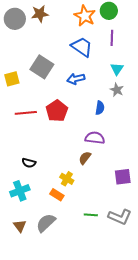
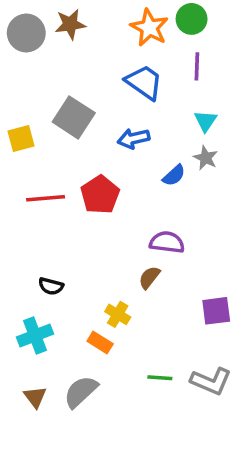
blue semicircle: (100, 108) -> (174, 175), moved, turned 40

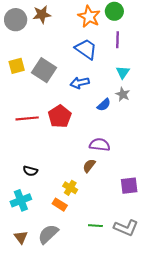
yellow square: (21, 139) -> (17, 66), moved

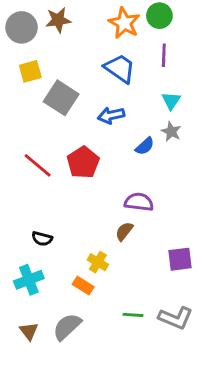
yellow square: (17, 66) -> (30, 71), moved
red line: (27, 118) -> (38, 165), turned 45

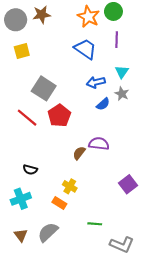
gray square: (61, 98) -> (44, 88), moved
blue arrow: (111, 115) -> (96, 82), moved
brown semicircle: (124, 231) -> (79, 153), moved
purple square: (180, 259) -> (128, 184), turned -30
gray L-shape: (176, 318) -> (122, 245), moved

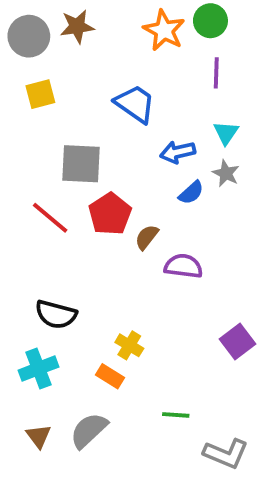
blue trapezoid: (85, 49) -> (135, 104), moved
gray square: (44, 88) -> (81, 164), turned -30
brown semicircle: (79, 153) -> (147, 237), moved
black semicircle: (30, 170) -> (56, 314), size x1.5

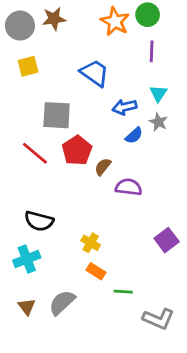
orange rectangle: (110, 376) -> (96, 271), moved

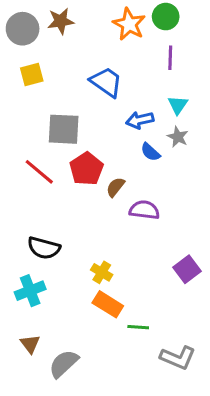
blue semicircle: (134, 136) -> (150, 152), turned 84
orange rectangle: (96, 271) -> (108, 304), size x1.4
gray semicircle: (62, 303) -> (64, 364), moved

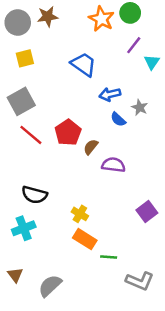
purple line: (170, 58) -> (134, 45), turned 36
cyan triangle: (178, 105) -> (152, 62), moved
gray square: (64, 129) -> (21, 101), moved, turned -32
brown triangle: (30, 344) -> (15, 275), moved

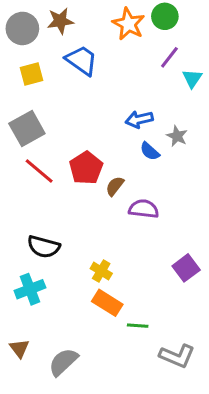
blue trapezoid: (83, 64) -> (82, 60), moved

